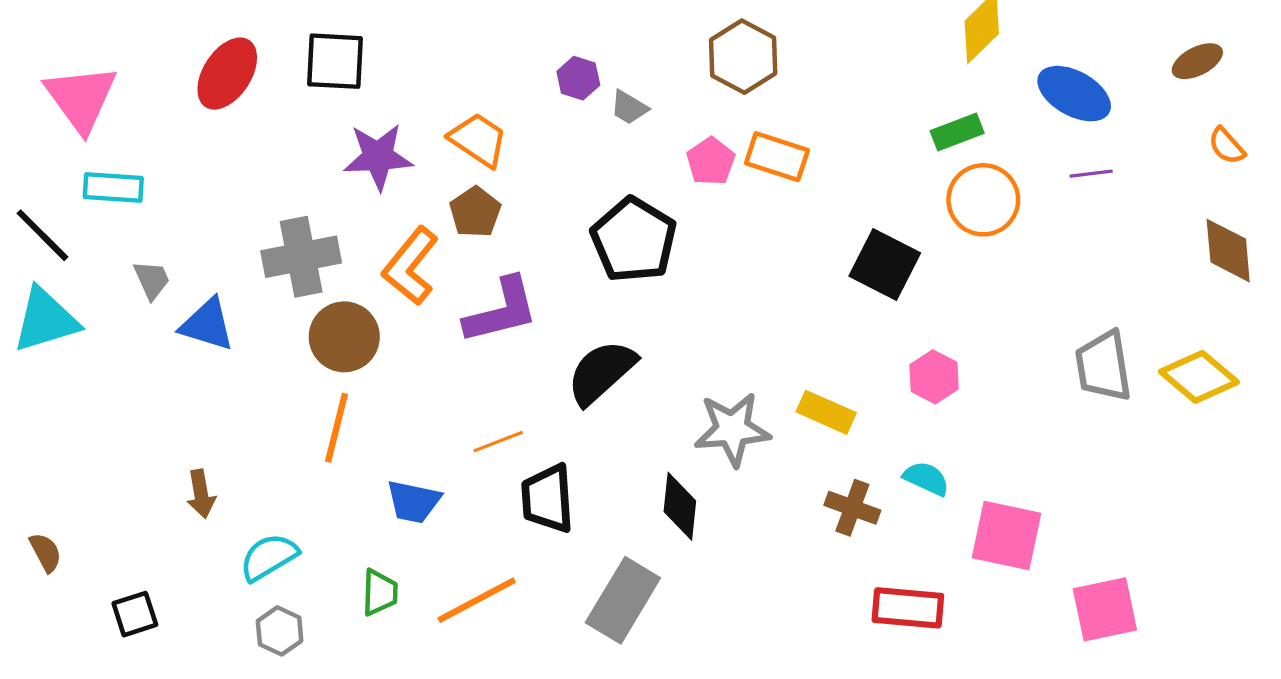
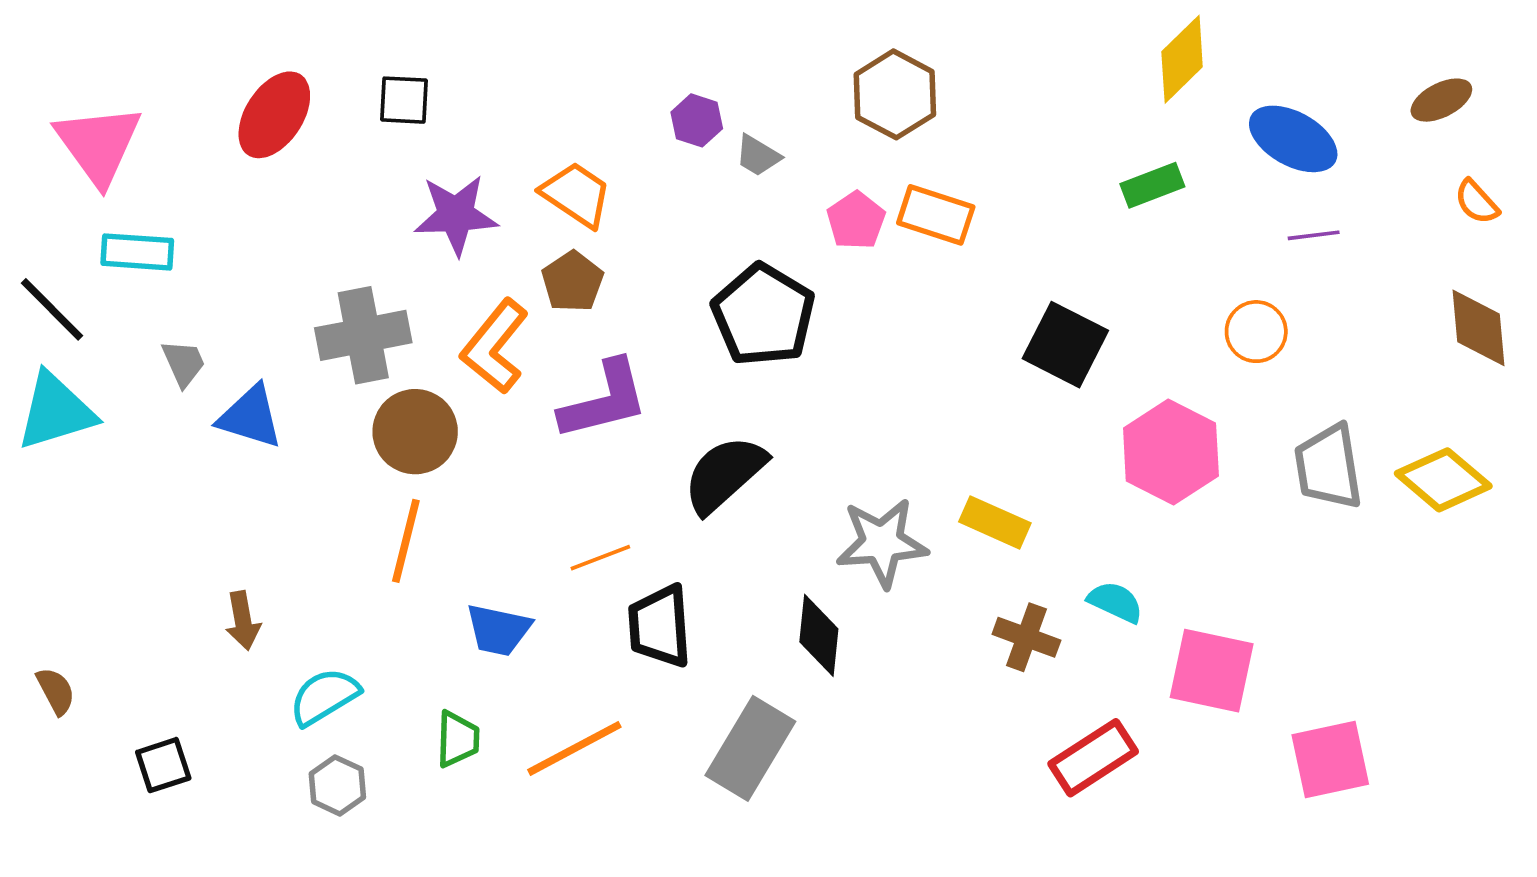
black square: (335, 61) -> (404, 100), size x0.7
orange circle: (983, 200) -> (1256, 332), moved, size x0.7
pink hexagon: (934, 377) -> (1171, 452), moved, size x1.6
red rectangle: (908, 608) -> (1093, 758), turned -38

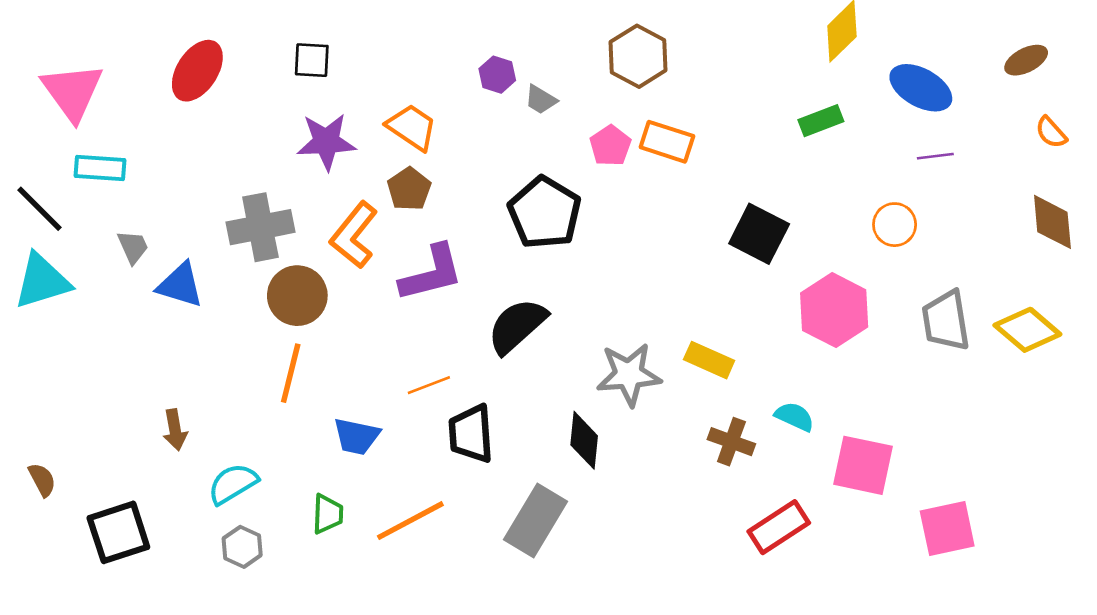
black square: (404, 100) -> (312, 60), moved
black square: (163, 765) -> (118, 532), size x1.6

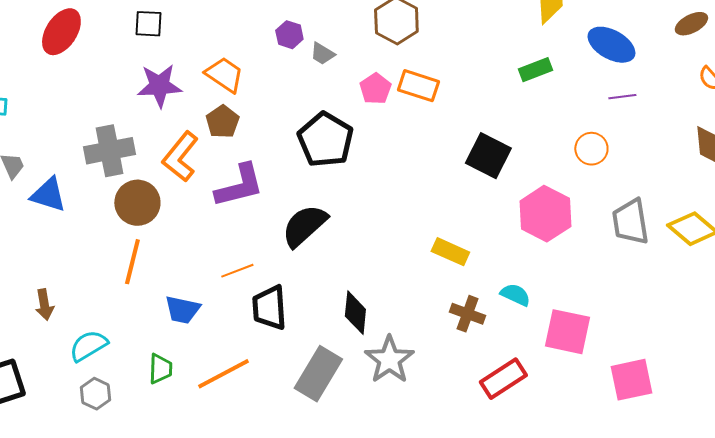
gray star: (629, 375) -> (389, 360), moved, turned -30

